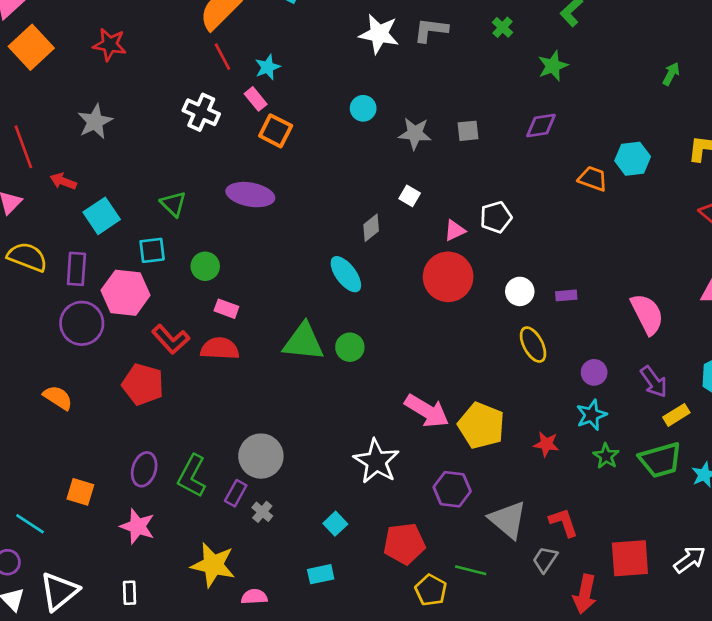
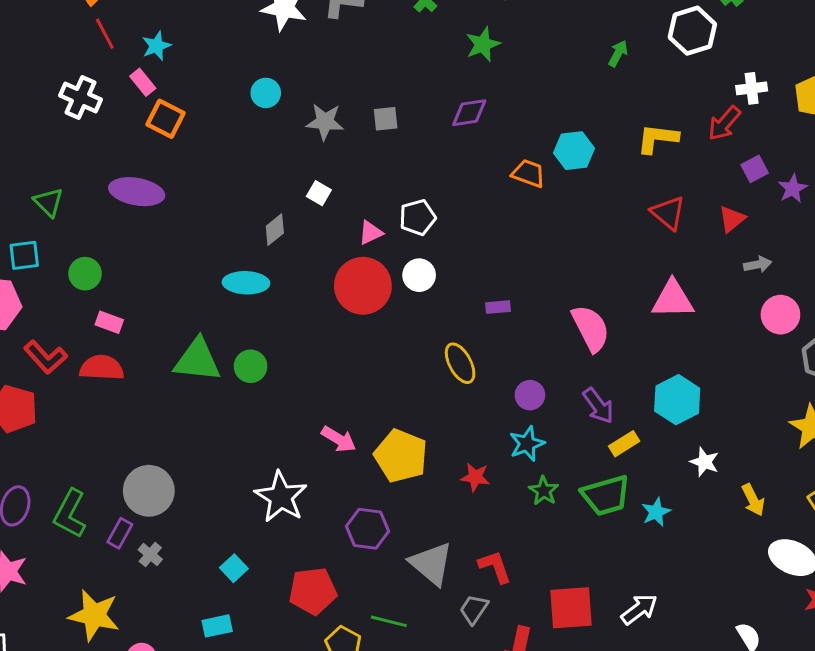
cyan ellipse: (346, 274) -> (246, 283), turned -51
white circle: (520, 291) -> (419, 275), moved
pink arrow: (427, 411) -> (339, 439), size x0.7

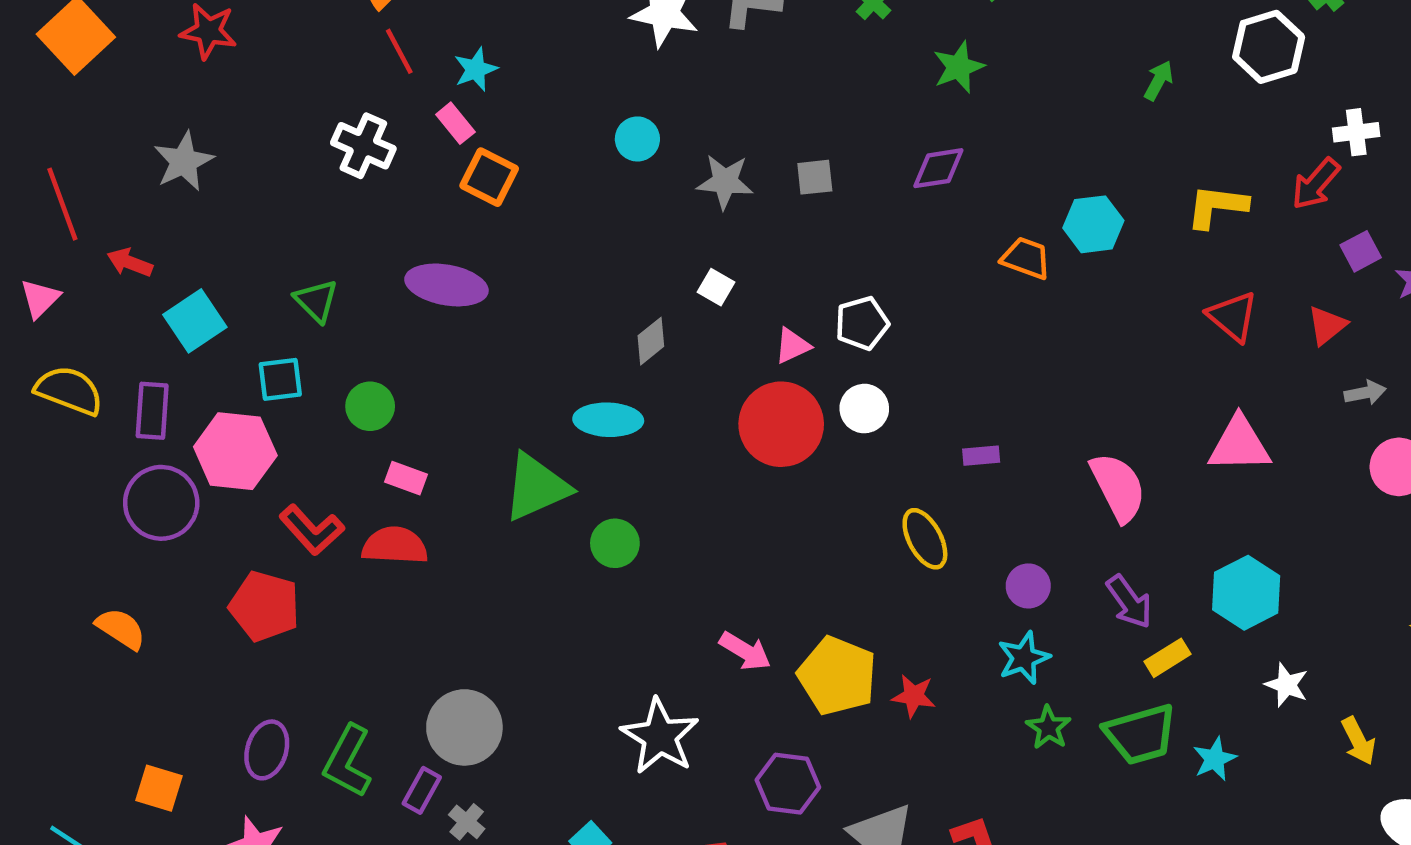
green triangle: (197, 360) -> (536, 487), moved, turned -30
red star: (475, 477) -> (914, 696), moved

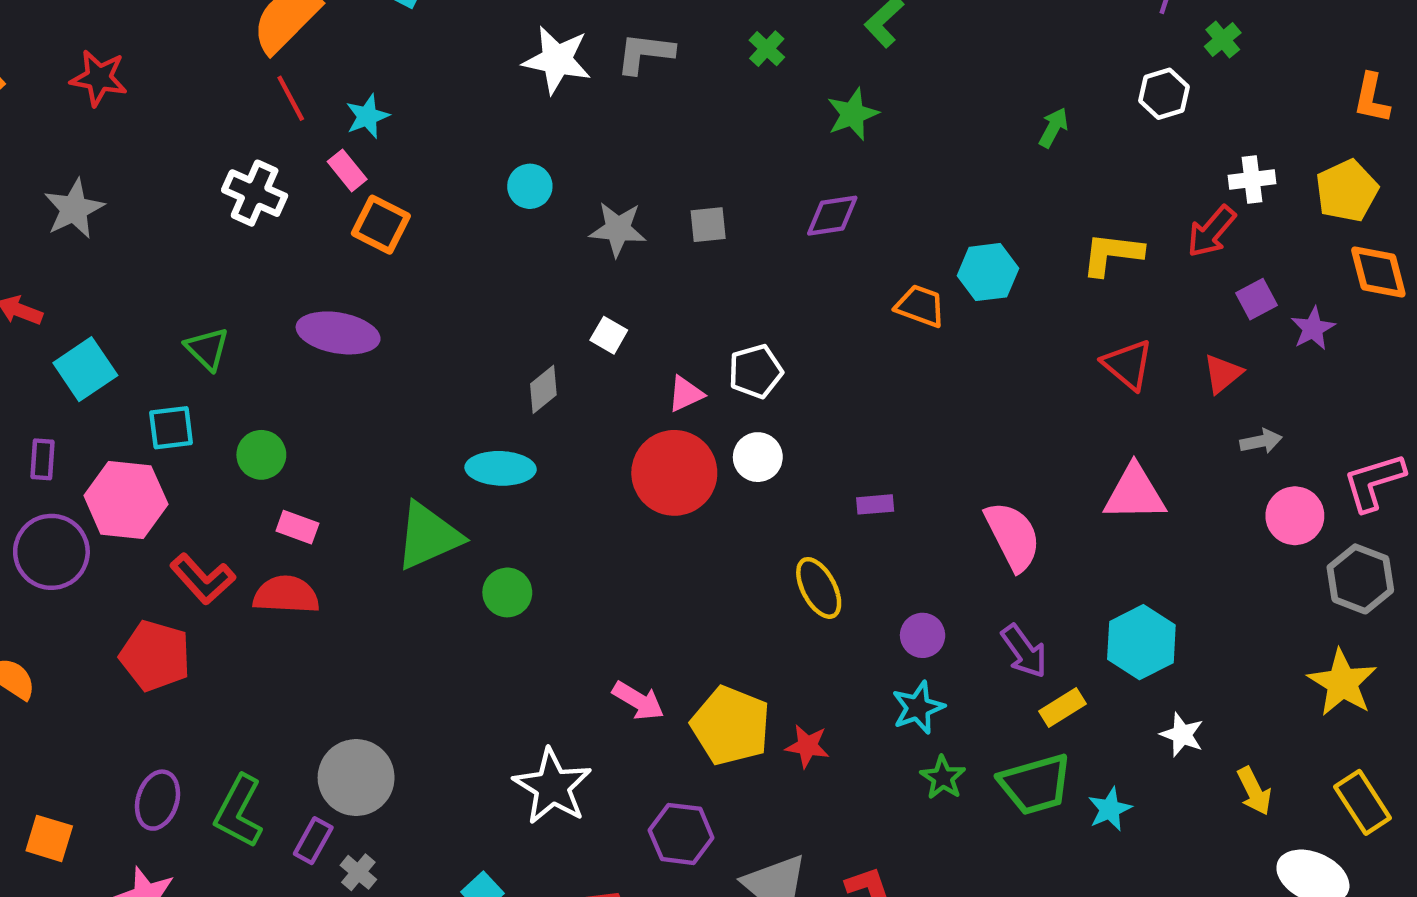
white hexagon: (1269, 47) -> (1164, 94), size x0.7
purple rectangle: (152, 411) -> (42, 459), size x0.7

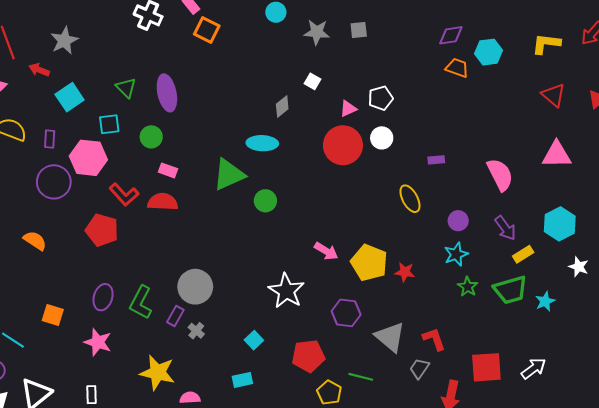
gray star: (74, 209) -> (64, 41), moved
purple diamond: (832, 216) -> (451, 35), moved
purple ellipse: (338, 333) -> (167, 93), moved, turned 68

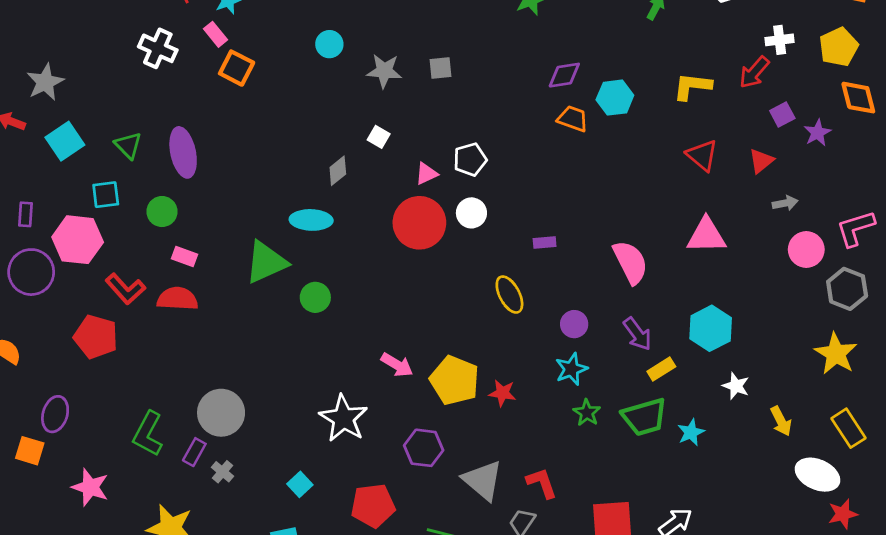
cyan square: (70, 97) -> (65, 141), moved
purple ellipse: (103, 297) -> (55, 414), moved

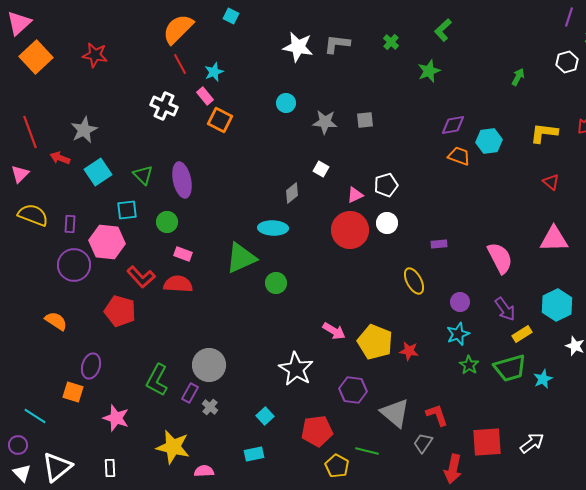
red triangle: (702, 155) -> (551, 182), size x0.7

